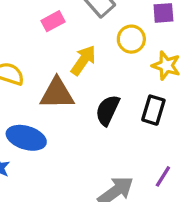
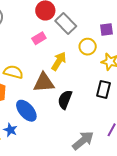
black semicircle: (108, 110) -> (65, 100), moved
blue ellipse: (26, 138) -> (26, 111), turned 35

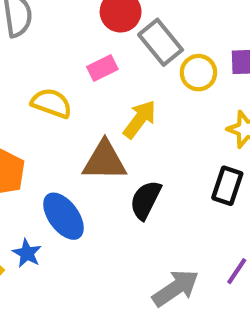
yellow circle: (88, 47) -> (198, 73), moved
yellow semicircle: (13, 72) -> (51, 103), moved

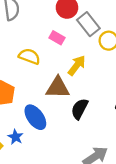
pink rectangle: (102, 68) -> (57, 38), turned 56

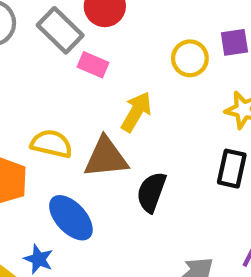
gray rectangle: (88, 24) -> (60, 30), moved
yellow semicircle: (29, 56) -> (51, 144), moved

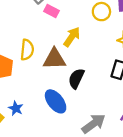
yellow semicircle: (51, 144) -> (27, 50), turned 78
blue ellipse: (71, 218) -> (56, 101), moved

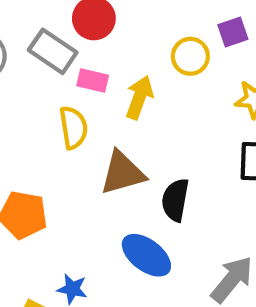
yellow arrow: (72, 37) -> (139, 97), moved
yellow semicircle: (27, 50) -> (73, 128), moved

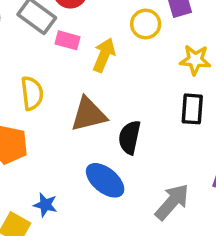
yellow semicircle: (73, 128) -> (32, 93), moved

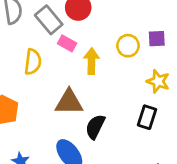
yellow arrow: (104, 55) -> (91, 61), turned -35
yellow semicircle: (32, 93) -> (33, 62), moved

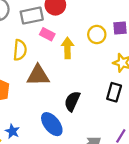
gray rectangle: (49, 20) -> (32, 16), turned -60
brown triangle: (69, 102) -> (38, 75), moved

